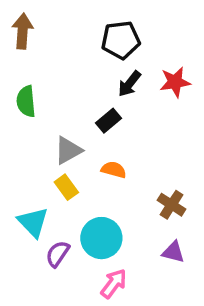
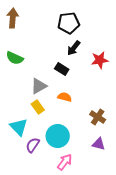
red star: (175, 82) -> (100, 60), moved
green semicircle: (26, 101) -> (15, 58), turned -60
black rectangle: (108, 121) -> (62, 69), turned 72

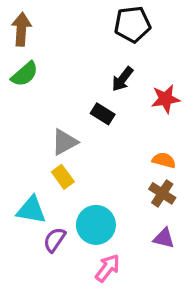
black pentagon: (69, 23) -> (132, 24), moved
green semicircle: (15, 58) -> (25, 74), moved, turned -66
orange semicircle: (65, 97) -> (164, 160), moved
cyan triangle: (19, 127) -> (31, 210), turned -36

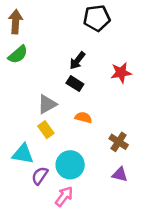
black arrow: (122, 79) -> (77, 61), moved
orange semicircle: (164, 160) -> (83, 118), moved
pink arrow: (108, 268) -> (64, 196), moved

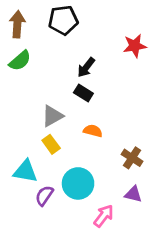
black pentagon: (97, 18) -> (63, 20), moved
red star: (121, 73) -> (135, 46), moved
pink arrow: (64, 196) -> (104, 216), moved

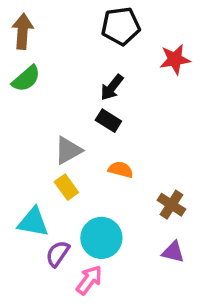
black pentagon: (63, 20) -> (121, 26), moved
pink arrow: (104, 216) -> (89, 280), moved

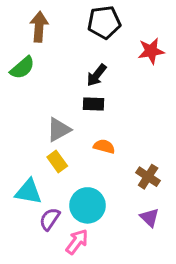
brown arrow: (23, 31) -> (39, 27), moved
black rectangle: (108, 121) -> (94, 104), turned -30
purple triangle: (173, 252) -> (150, 218), turned 30

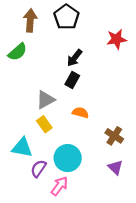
black pentagon: (104, 22) -> (66, 17), moved, turned -30
black rectangle: (94, 104) -> (72, 80), turned -63

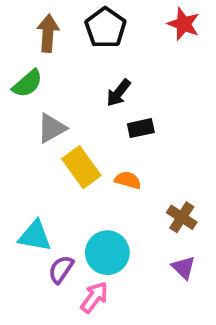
red star: (117, 39) -> (184, 24), moved, turned 30
black rectangle: (72, 80) -> (141, 128), moved, turned 49
gray triangle: (45, 100) -> (52, 128), moved
yellow rectangle: (44, 124) -> (81, 167), moved, size x1.5

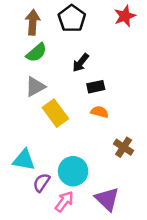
red star: (184, 24) -> (125, 16), turned 30
green semicircle: (27, 83) -> (36, 53), moved
orange semicircle: (128, 180) -> (100, 112), moved
purple triangle: (184, 268) -> (107, 199), moved, size x1.5

